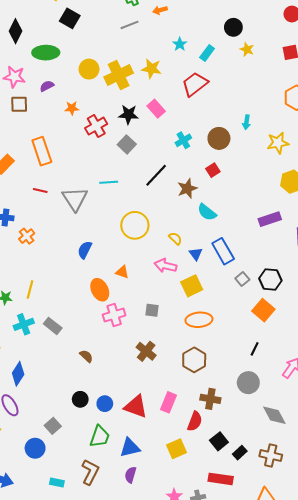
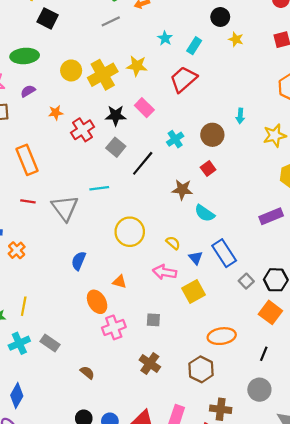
black line: (156, 175) -> (143, 163), moved
brown star: (187, 189) -> (182, 190), turned 30
orange ellipse: (199, 320) -> (222, 336), moved

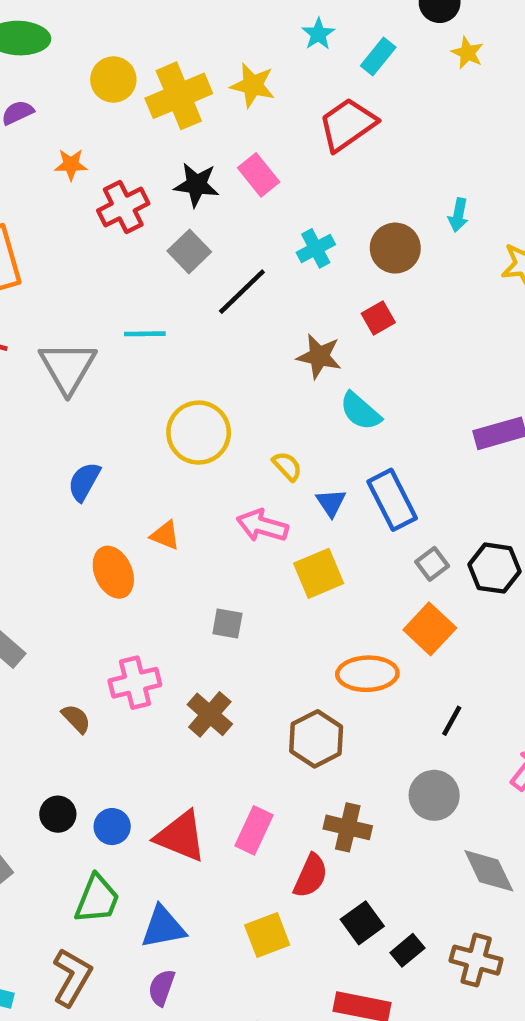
orange square: (270, 312) -> (430, 629), moved
pink cross: (114, 327) -> (135, 683), moved

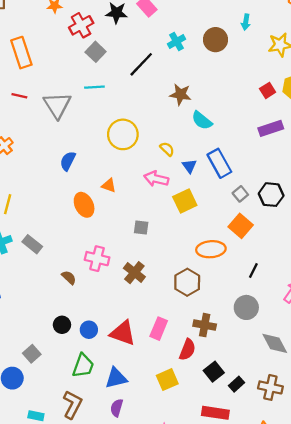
gray square: (189, 251) -> (96, 52), moved
red square: (378, 318) -> (268, 90), moved
pink cross: (135, 683) -> (97, 259), turned 30

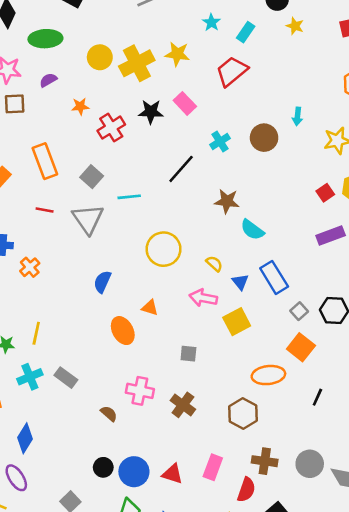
gray square: (96, 52) -> (92, 177), moved
gray circle: (246, 307) -> (310, 464), moved
blue circle: (89, 330) -> (134, 472), size x1.5
red triangle: (123, 333) -> (172, 474), size x0.7

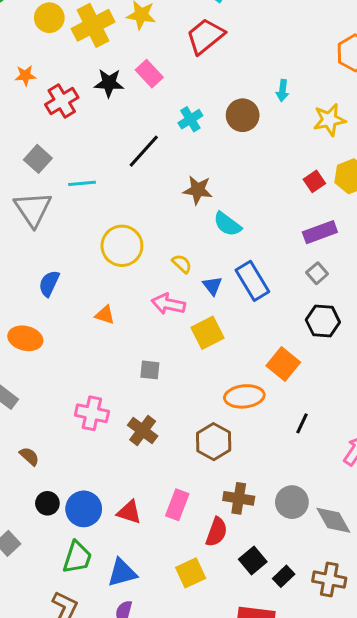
gray square: (299, 311) -> (317, 273), moved
orange ellipse: (123, 331) -> (25, 338), moved, turned -48
brown semicircle: (109, 414) -> (29, 456), moved

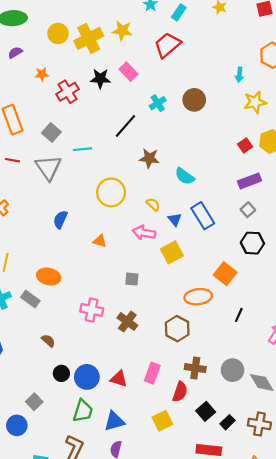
cyan arrow: (282, 91) -> (239, 75), moved
brown star: (198, 190) -> (149, 158), moved
orange ellipse: (25, 338) -> (49, 277), moved

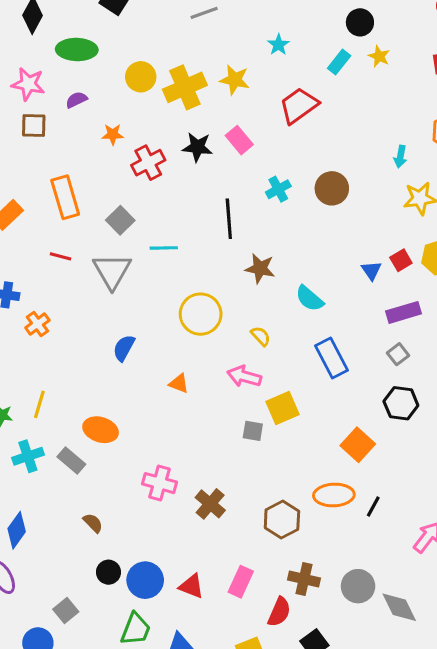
cyan rectangle: (179, 12) -> (339, 62), moved
black line: (125, 126) -> (229, 219), turned -50
blue triangle: (175, 219) -> (371, 271), moved
gray square: (132, 279) -> (253, 431), moved
orange ellipse: (198, 297) -> (334, 495), moved

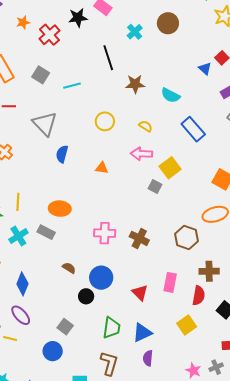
gray triangle: (112, 271) -> (45, 124), moved
yellow circle: (201, 314) -> (105, 121), size x0.7
gray square: (253, 431) -> (155, 187), turned 32
blue circle: (145, 580) -> (101, 278), moved
red triangle: (191, 586) -> (140, 293), turned 36

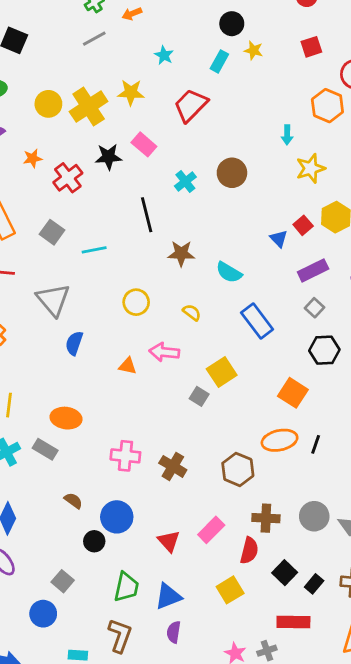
pink arrow: (141, 154) -> (164, 352), moved
pink rectangle: (170, 282) -> (211, 530), turned 30

